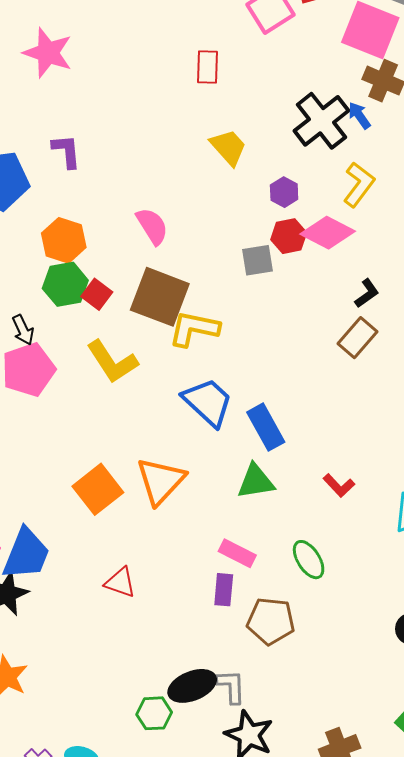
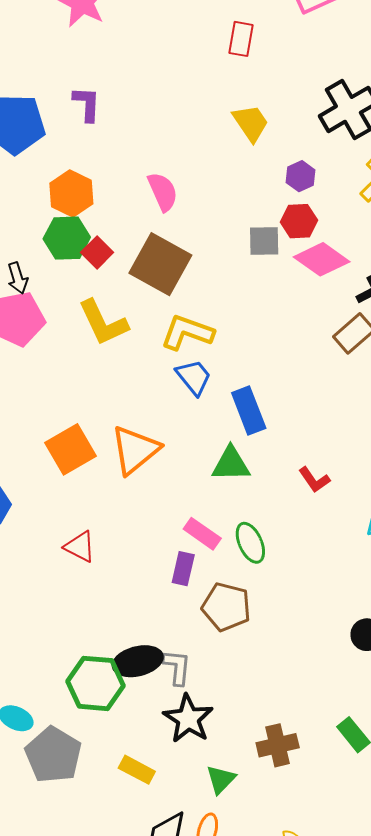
pink diamond: (328, 233) -> (322, 259), moved
yellow L-shape: (194, 329) -> (187, 332), moved
blue trapezoid: (208, 402) -> (194, 377), size x0.7
green ellipse: (309, 560) -> (250, 543), moved
green hexagon: (154, 713) -> (96, 683), size x1.6

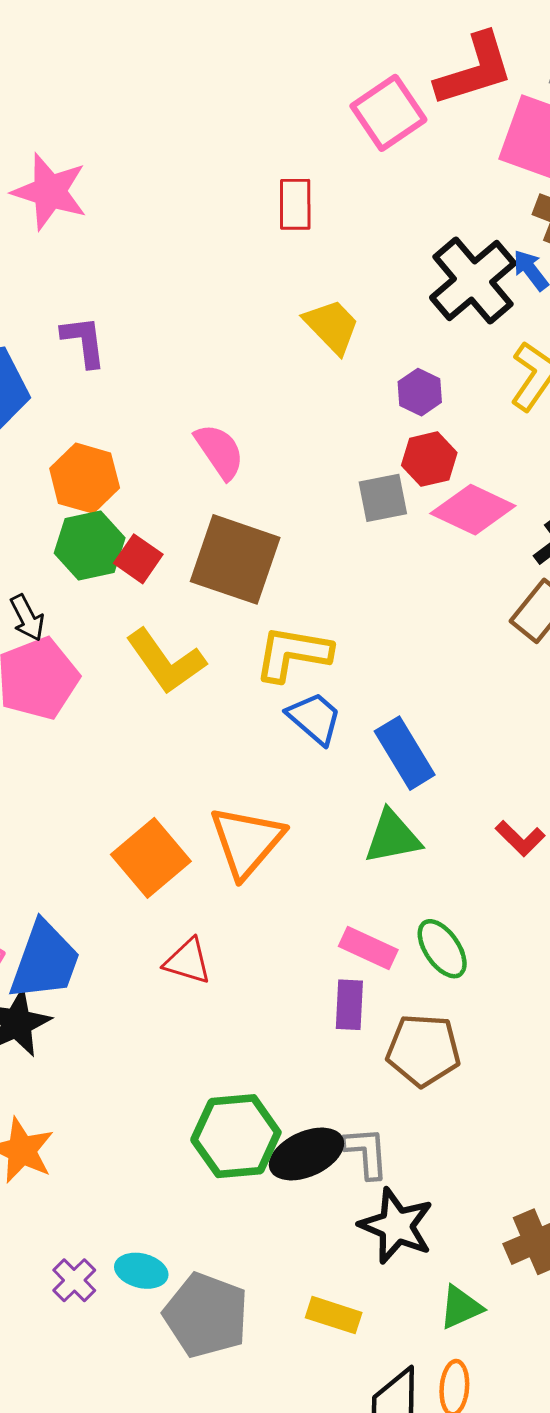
red triangle: (80, 547) -> (188, 961), moved
green hexagon: (96, 683) -> (236, 1136), moved
green triangle: (221, 779) -> (461, 1307), turned 32

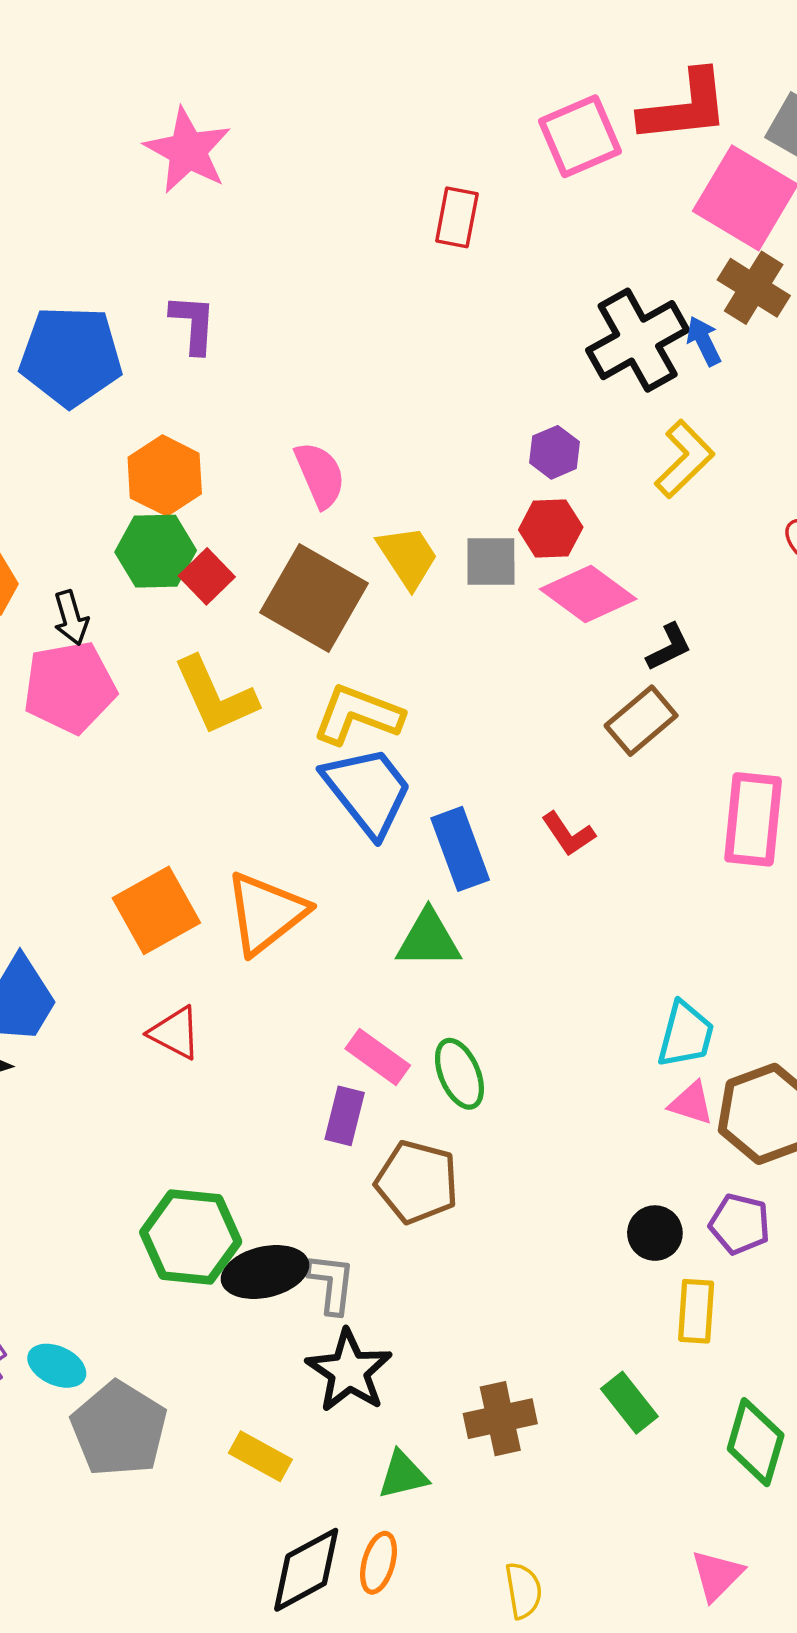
yellow trapezoid: (332, 326) -> (408, 557), moved
blue trapezoid: (314, 718) -> (368, 791), size x1.5
red L-shape: (520, 838) -> (568, 834), moved

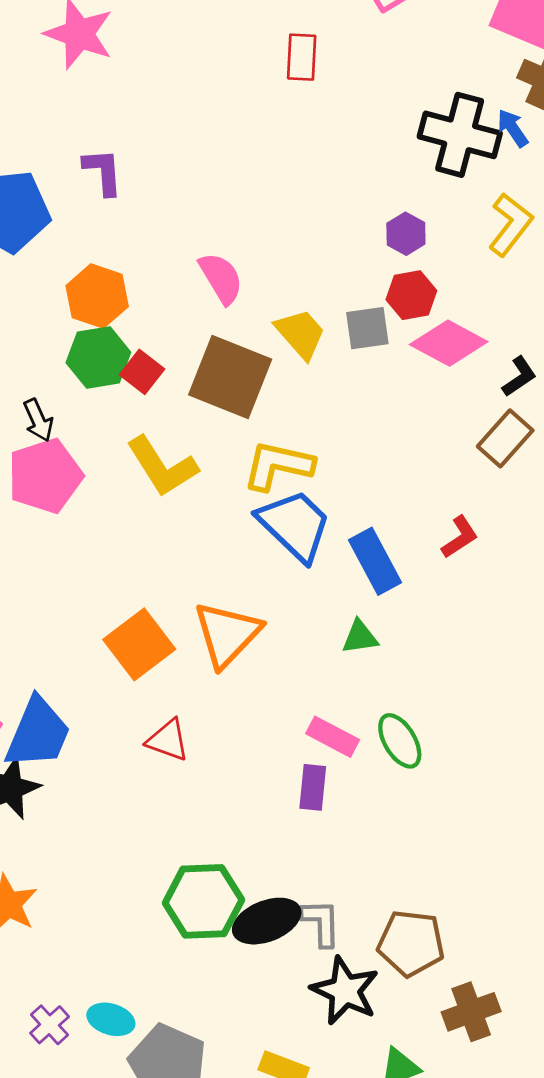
black cross: (638, 340) -> (460, 135), turned -38
red L-shape: (568, 834) -> (460, 537), turned -81
green triangle: (428, 939) -> (360, 637), size x0.7
brown pentagon: (417, 1182) -> (411, 943), moved

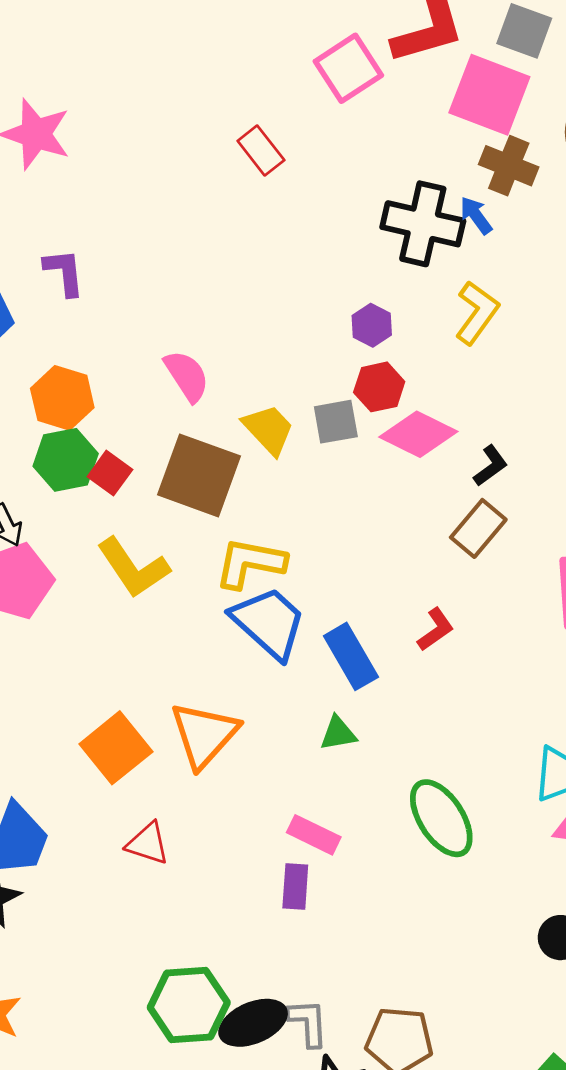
red rectangle: (302, 57) -> (261, 150), turned -39
green ellipse: (400, 741) -> (441, 818), moved, size x1.4

